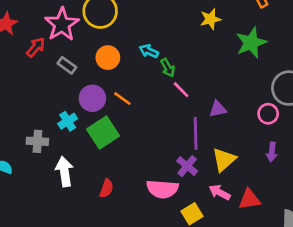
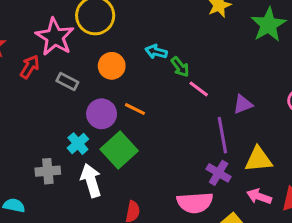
yellow triangle: (224, 160) -> (258, 159), turned 45
white arrow: (64, 172) -> (91, 180), moved

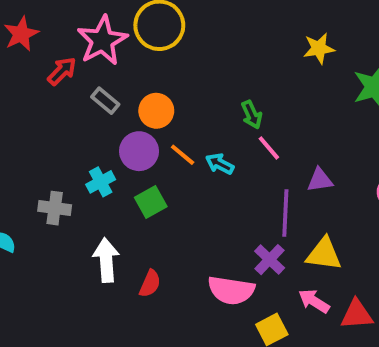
cyan arrow: (156, 52) -> (220, 164), moved
orange circle: (112, 66) -> (156, 111), moved
green square: (119, 150) -> (151, 202), size x0.7
white arrow: (91, 180) -> (106, 260), moved

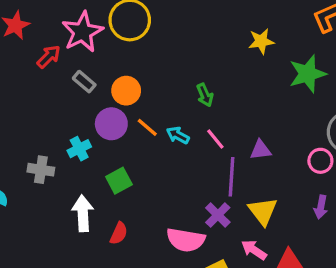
pink line: (269, 148) -> (215, 139), moved
green square: (151, 202) -> (119, 181), moved
yellow triangle: (324, 254) -> (263, 211), turned 44

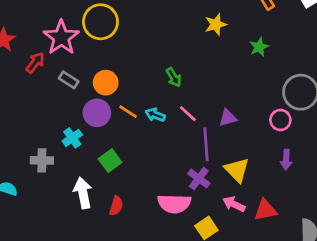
green star: (308, 74) -> (259, 47), size x0.6

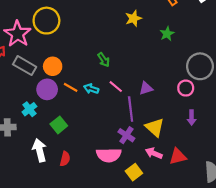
gray rectangle: (69, 80) -> (25, 66), size x1.5

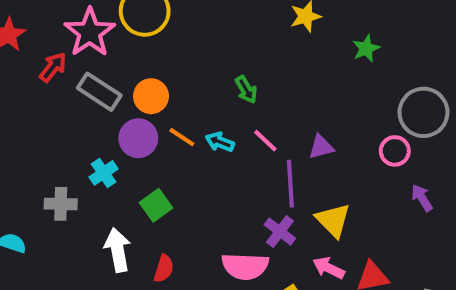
purple arrow: (192, 118) -> (422, 198), moved, turned 144

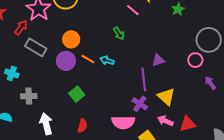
gray rectangle: (99, 92) -> (36, 47), moved
pink line: (265, 141) -> (133, 10), moved
cyan cross: (104, 173) -> (12, 73), moved, turned -32
white arrow: (118, 250) -> (46, 124), moved

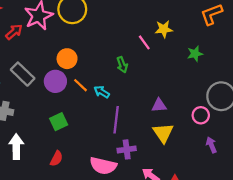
gray rectangle: (36, 47) -> (23, 74), moved
purple line: (144, 79) -> (116, 120), moved
yellow triangle: (166, 97) -> (163, 133), moved
purple cross: (140, 104) -> (127, 149), turned 35

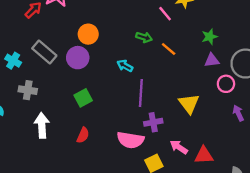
green star: (195, 54) -> (210, 37), moved
green arrow: (122, 65) -> (144, 37), turned -49
orange line: (80, 85) -> (169, 49), moved
purple triangle: (159, 105) -> (212, 60), moved

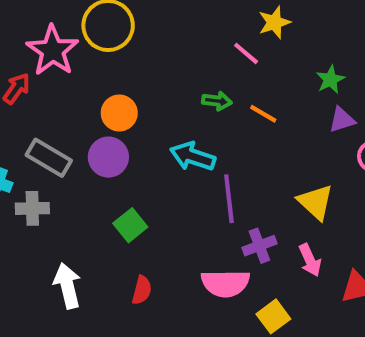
cyan arrow: (125, 66) -> (193, 156), size x1.5
gray cross: (28, 90) -> (32, 208), moved
pink arrow: (179, 147) -> (310, 260), moved, turned -138

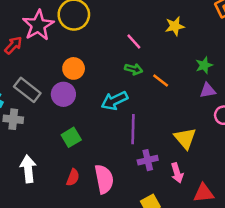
pink line: (246, 53) -> (134, 42), moved
cyan arrow: (193, 156) -> (114, 101), turned -52
pink semicircle: (225, 283) -> (104, 179), moved, turned -108

